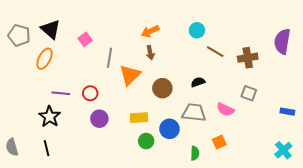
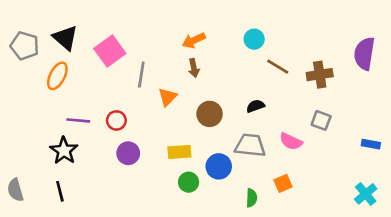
pink square: (85, 39) -> (110, 51), size x1.6
orange triangle: (130, 75) -> (168, 97), size x0.7

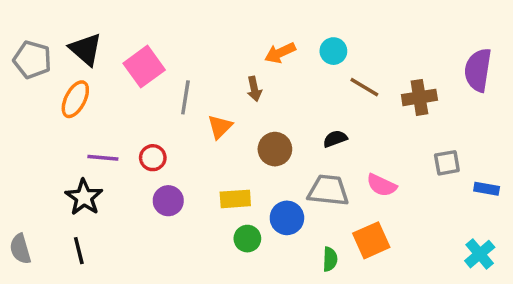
orange arrow: (194, 40) -> (280, 53), moved
gray square: (321, 120) -> (447, 163), moved, turned -30
orange square: (283, 183) -> (371, 240), size x1.5

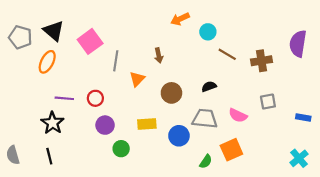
orange arrow: (280, 53) -> (180, 19), moved
gray square: (447, 163) -> (268, 101), moved
green circle: (247, 239) -> (121, 149), moved
green semicircle: (330, 259) -> (206, 162), turned 32

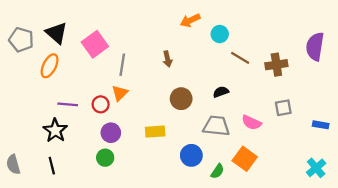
orange triangle: (137, 79) -> (120, 93), moved
blue circle: (179, 136) -> (191, 155), moved
green circle: (121, 149) -> (105, 158), moved
orange square: (231, 150) -> (245, 159), turned -30

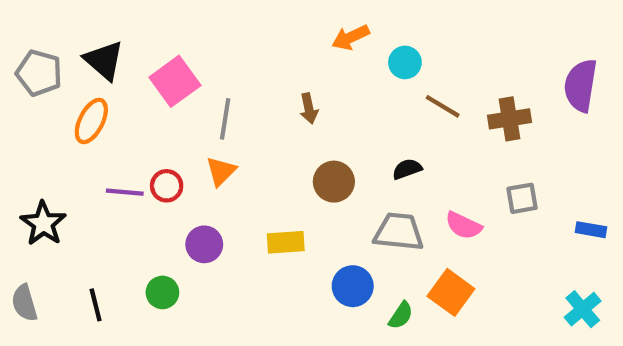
red circle: (101, 104) -> (167, 186), moved
black star: (55, 130) -> (43, 223), moved
green circle: (105, 158) -> (162, 292), moved

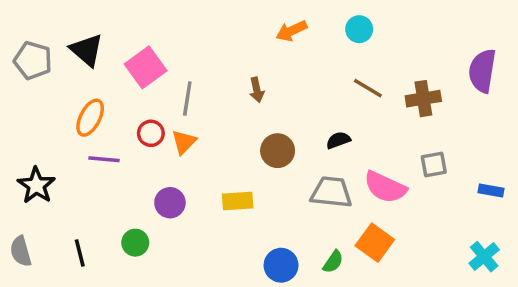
cyan circle: (405, 62) -> (359, 29), moved
orange ellipse: (91, 121) -> (90, 118), moved
red circle: (167, 186) -> (151, 133), moved
pink semicircle: (464, 226) -> (385, 187), size x1.4
blue circle: (353, 286) -> (281, 265), moved

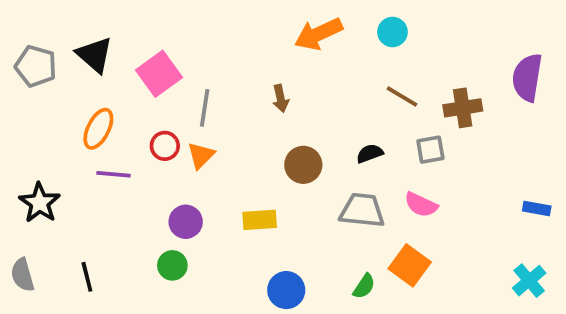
orange arrow: (291, 31) -> (318, 34), size x1.4
gray square: (434, 165) -> (430, 150), moved
pink semicircle: (385, 187) -> (421, 205), size x0.7
green circle: (135, 243) -> (172, 265), moved
blue circle: (281, 265) -> (286, 290), moved

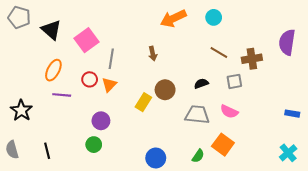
gray pentagon: (36, 66) -> (19, 17), moved
yellow rectangle: (260, 220) -> (143, 102), moved, turned -54

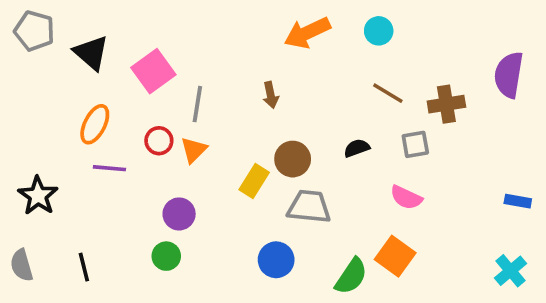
gray trapezoid: (197, 115) -> (309, 207), moved
green semicircle: (198, 156) -> (351, 276), size x1.5
blue circle: (156, 158) -> (276, 260), moved

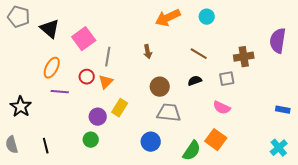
brown line: (388, 93) -> (199, 54), moved
yellow rectangle: (254, 181) -> (120, 108), moved

